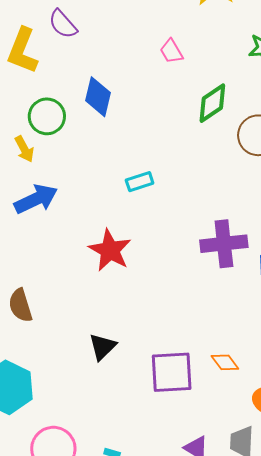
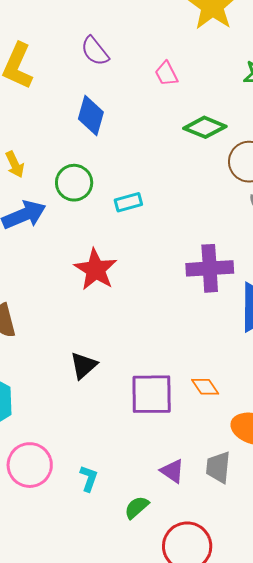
purple semicircle: (63, 24) -> (95, 51), moved
green diamond: (212, 103) -> (205, 127), turned 54
green circle: (47, 116) -> (74, 183), moved

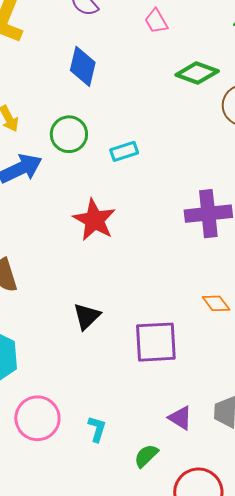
orange diamond: (205, 387) -> (216, 303), moved

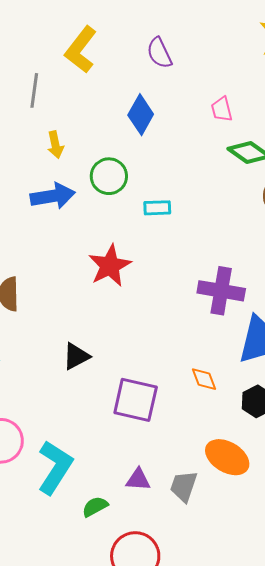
pink trapezoid: (156, 21) -> (222, 109), moved
purple triangle: (180, 418) -> (138, 479), turned -44
cyan L-shape: (97, 429) -> (55, 467), size x2.0

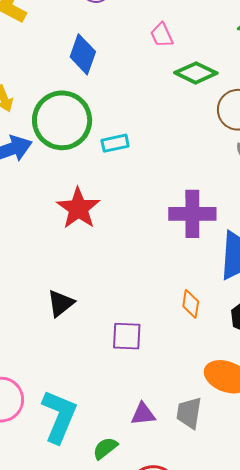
green circle: (109, 176) -> (62, 120), size x1.6
orange diamond: (204, 379) -> (191, 304), turned 40
purple square: (136, 400) -> (127, 336), size x0.7

